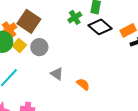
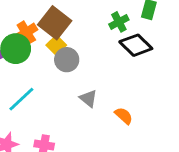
black diamond: (100, 27) -> (136, 45), moved
yellow square: (19, 45) -> (56, 45), moved

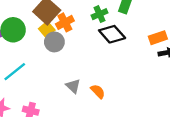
orange cross: (26, 32) -> (65, 22), moved
gray triangle: (88, 98) -> (73, 86), moved

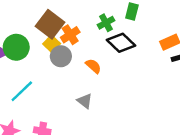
orange semicircle: (98, 91) -> (93, 66), moved

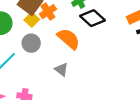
gray circle: (61, 56) -> (31, 43), moved
orange semicircle: (93, 66) -> (69, 39), size x1.6

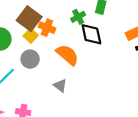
orange cross: (48, 12) -> (47, 28), turned -35
black diamond: (93, 18) -> (91, 34), turned 35

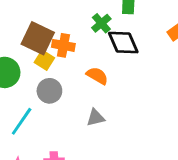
orange semicircle: (67, 55) -> (97, 76), size x0.7
gray triangle: (60, 85) -> (96, 118), turned -40

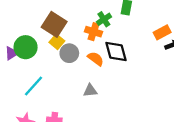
black diamond: (123, 43) -> (116, 51), moved
orange cross: (63, 45) -> (94, 32), moved
gray circle: (49, 91) -> (69, 53), moved

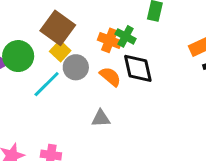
green cross: (104, 19) -> (126, 36), moved, turned -32
cyan line: (33, 86) -> (47, 84), moved

